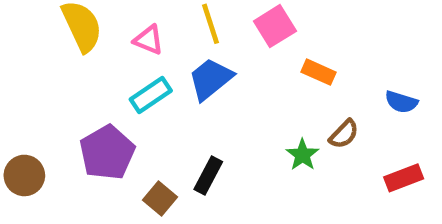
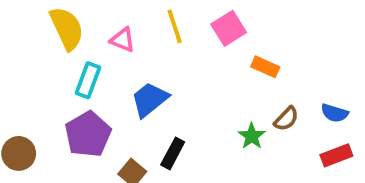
blue trapezoid: (211, 79) -> (150, 100), moved
cyan rectangle: (151, 95) -> (88, 80), moved, turned -36
blue semicircle: (401, 102) -> (335, 113), moved

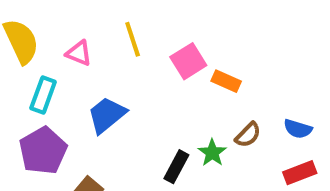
pink square: (229, 28) -> (188, 61), moved
black rectangle: (173, 153) -> (176, 167), moved

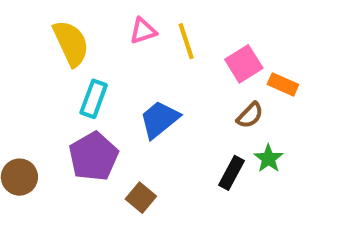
pink triangle: (79, 53) -> (143, 31), moved, turned -40
brown semicircle: (248, 135) -> (250, 115), moved

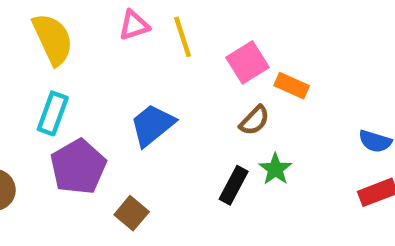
cyan rectangle: (94, 99) -> (53, 113), moved

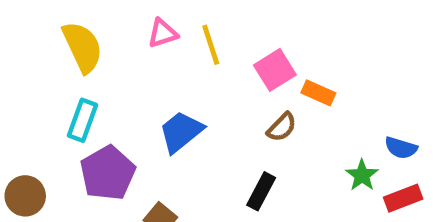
green star: (275, 169) -> (362, 175), moved

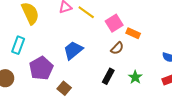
yellow line: (211, 45) -> (86, 12), turned -36
cyan rectangle: (82, 120) -> (18, 45), moved
green star: (362, 175) -> (135, 77), moved

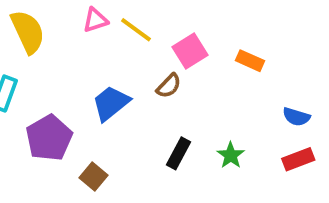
orange rectangle: (133, 33) -> (250, 61), moved
brown semicircle: (117, 48) -> (169, 86), moved

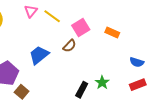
pink triangle: (95, 20) -> (31, 11), turned -32
black rectangle: (178, 153) -> (82, 90), moved
brown square: (93, 177) -> (22, 92), moved

